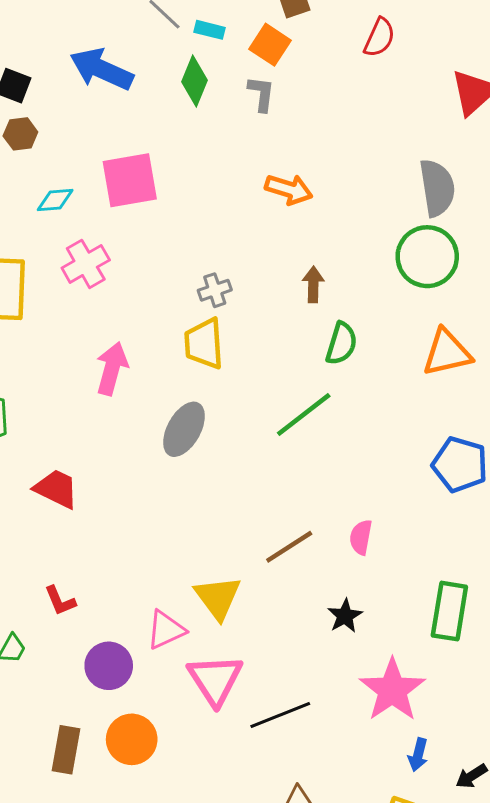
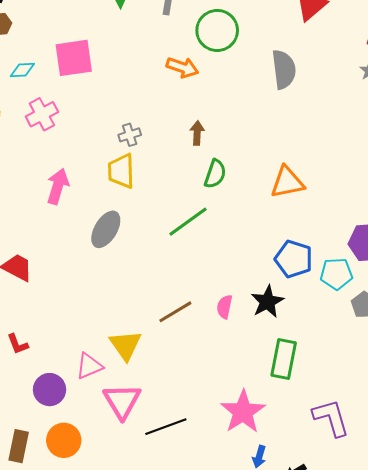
green circle: (427, 257) -> (217, 30), moved
black star: (345, 616) -> (267, 302), moved, size x1.4

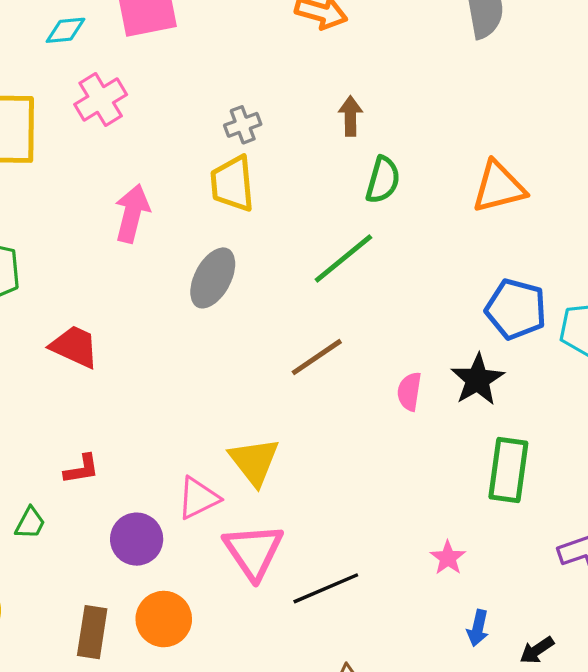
brown line: (175, 312) -> (317, 357), moved
red L-shape: (18, 344) -> (82, 469), turned -75
pink star: (243, 412) -> (448, 558), size x0.5

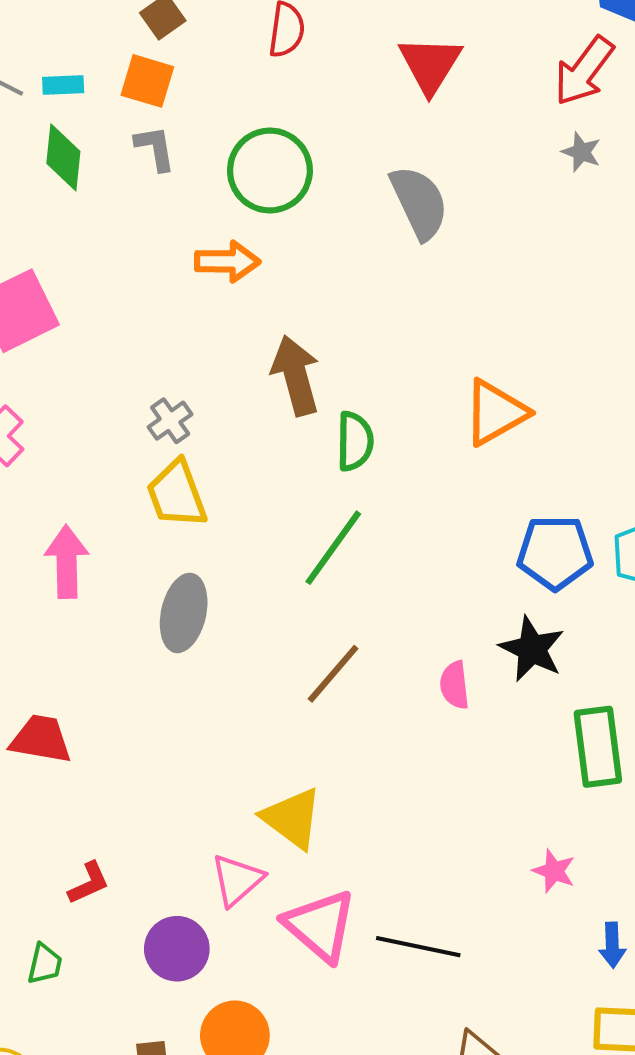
brown arrow: (350, 116) -> (296, 375), size x1.6
black line: (326, 588) -> (418, 947), turned 50

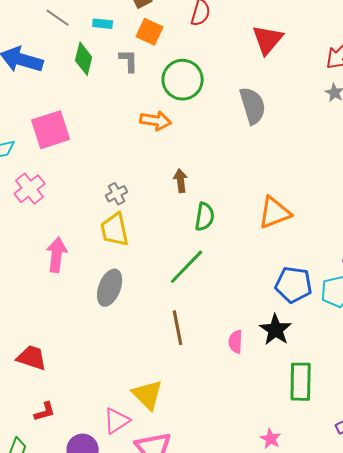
orange square: (147, 81) -> (150, 32), moved
cyan rectangle: (63, 85) -> (103, 24), moved
brown arrow: (296, 375) -> (181, 181), size x0.6
brown line: (333, 674) -> (178, 328), turned -60
red trapezoid: (41, 739) -> (32, 358), moved

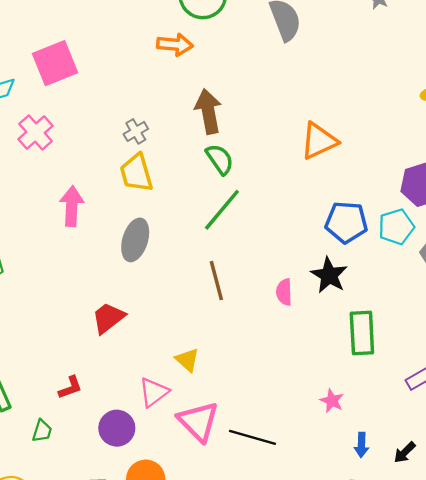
brown arrow: (181, 181) -> (208, 111), size x1.6
green semicircle: (205, 217) -> (220, 159), moved, turned -40
red trapezoid: (32, 358) -> (108, 318), moved, turned -52
yellow triangle: (148, 395) -> (187, 360), size x0.7

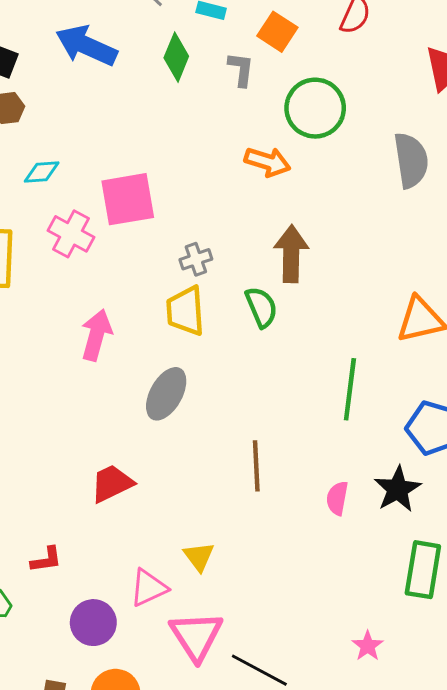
pink square: (55, 63) -> (128, 199), moved
pink cross: (36, 132) -> (71, 234), turned -32
green semicircle: (220, 159) -> (261, 307), moved
green line: (222, 210) -> (350, 389), moved, turned -45

